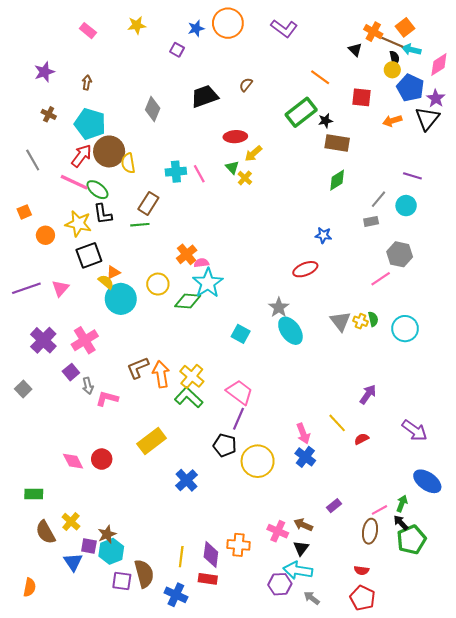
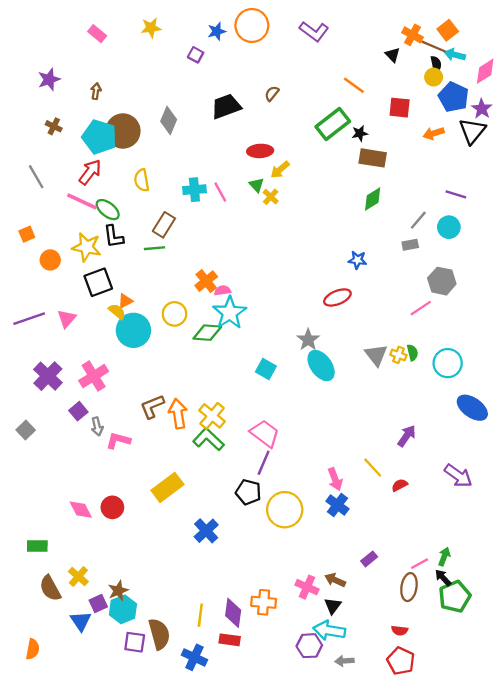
brown circle: (109, 151) -> (123, 131), moved
blue ellipse: (427, 481) -> (472, 408), moved
purple square: (89, 546) -> (98, 603), turned -35
gray arrow: (312, 598) -> (345, 661), turned -42

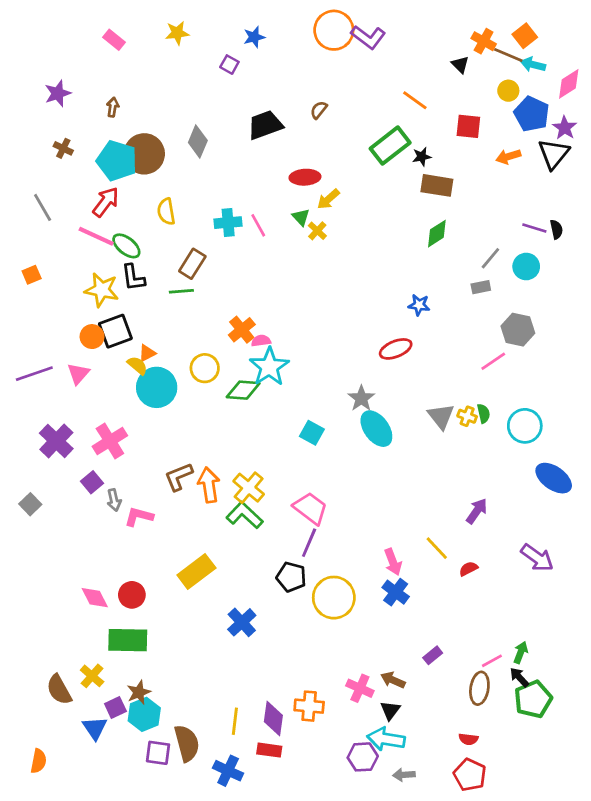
orange circle: (252, 25) -> (334, 30), moved
black semicircle: (436, 64) -> (556, 229), moved
orange circle: (50, 260) -> (92, 337), moved
green rectangle: (37, 546) -> (128, 640), moved, size x1.6

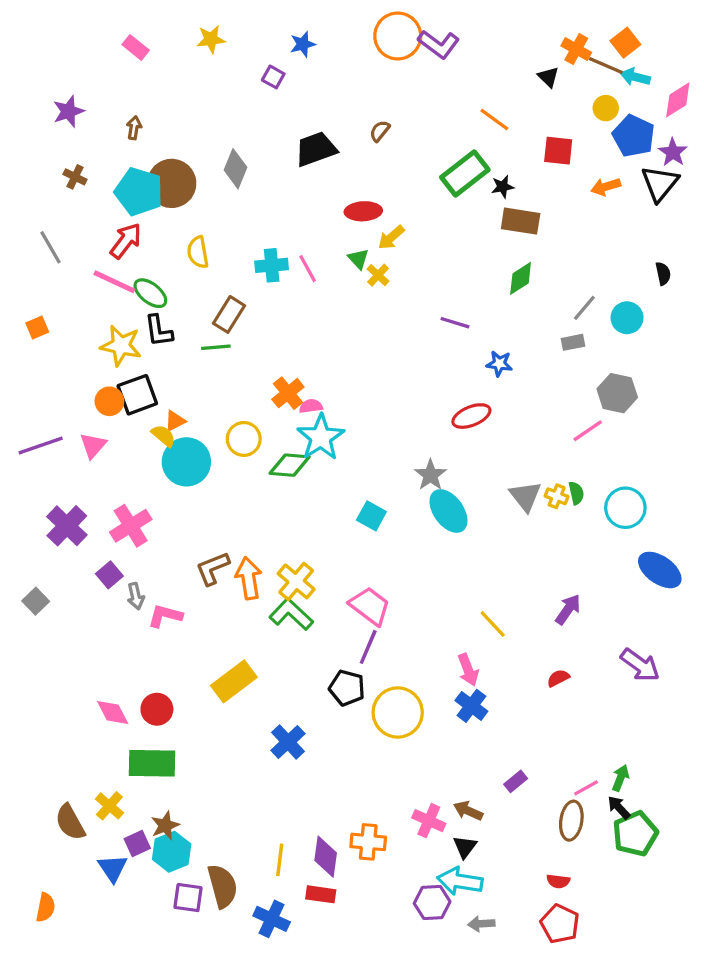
purple line: (534, 228) -> (455, 323), moved
yellow line: (437, 548) -> (493, 624), moved

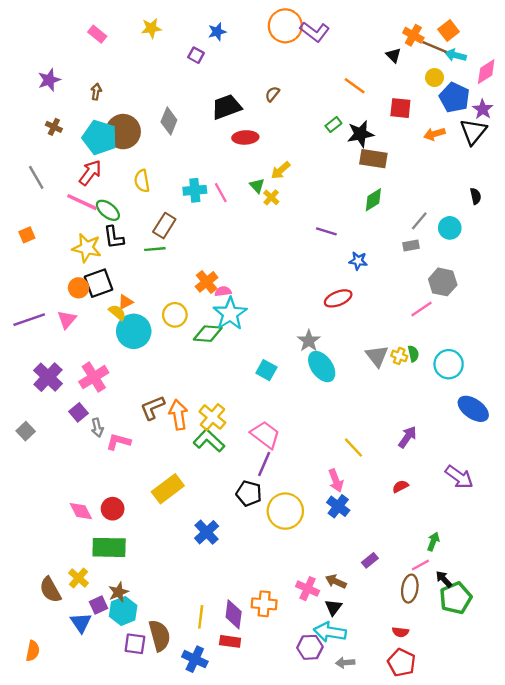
green rectangle: (465, 174) -> (333, 125), size x0.5
black star: (503, 187) -> (360, 134), size x1.6
red ellipse: (363, 211) -> (245, 137), moved
green arrow: (620, 778) -> (433, 542), moved

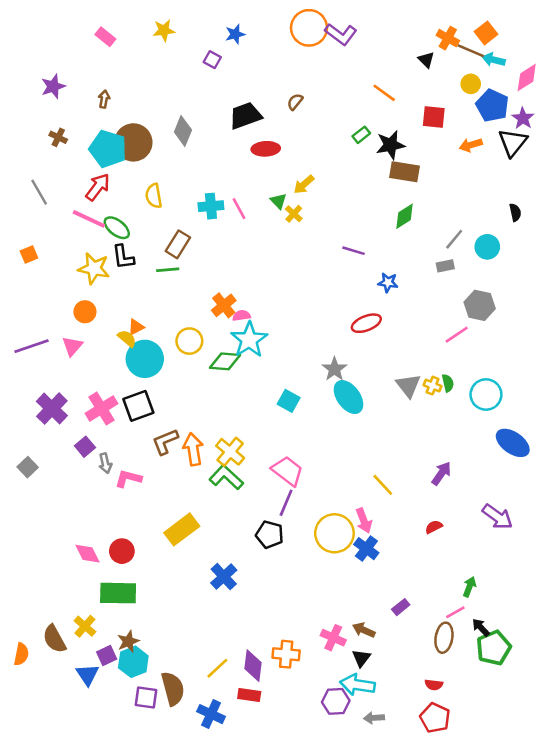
black square: (98, 283) -> (138, 406), moved
yellow circle: (285, 511) -> (334, 533), moved
yellow line: (201, 617) -> (217, 668), turned 40
orange semicircle: (33, 651) -> (21, 654), moved

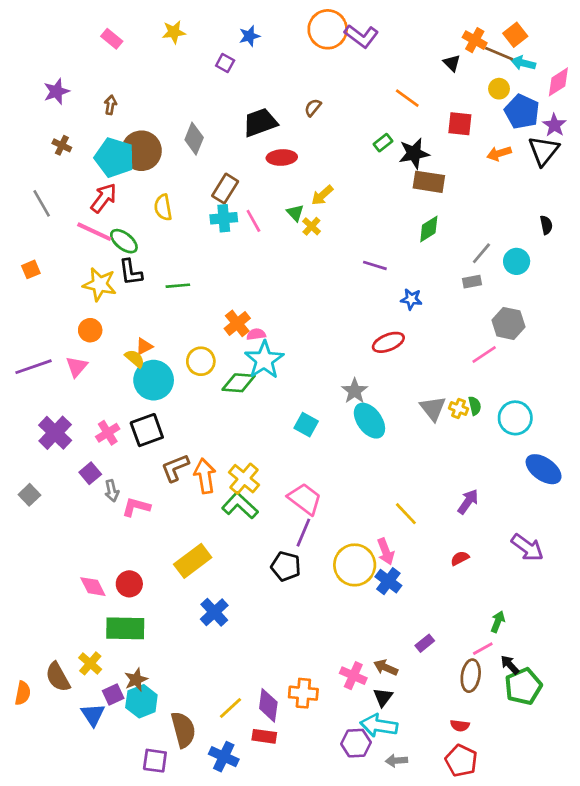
brown rectangle: (178, 244) -> (225, 189), moved
pink cross: (102, 409) -> (108, 433), size x0.7
blue cross: (224, 577) -> (214, 612), moved
purple square: (146, 697) -> (155, 761), moved

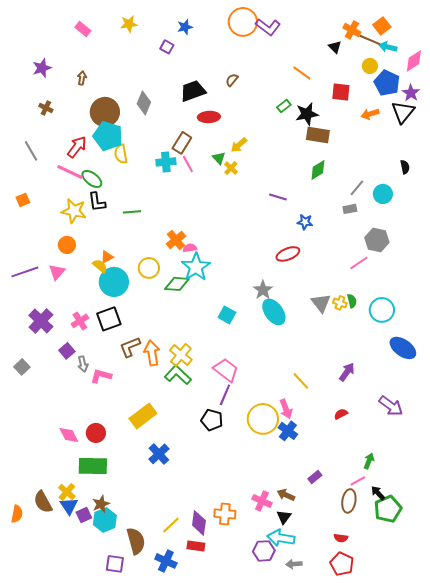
cyan pentagon: (114, 157) -> (108, 136), moved
brown rectangle: (225, 189) -> (182, 143), moved
blue triangle: (93, 715) -> (69, 506), moved

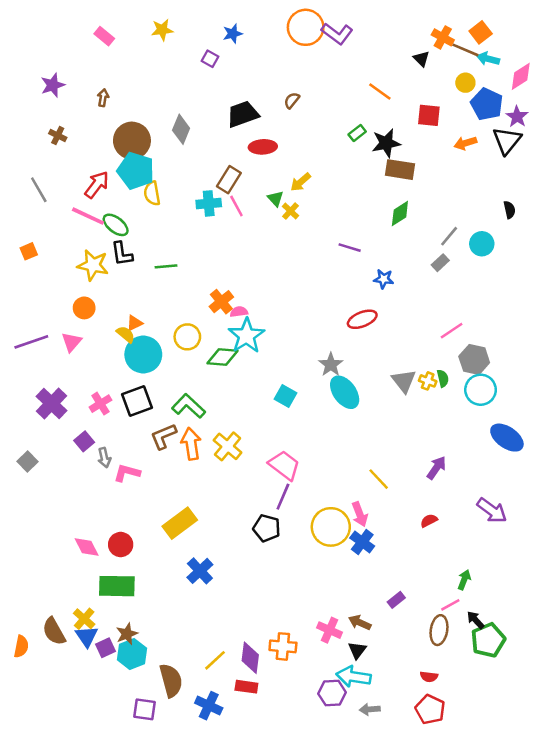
gray rectangle: (350, 209) -> (440, 263), turned -32
gray hexagon: (377, 240) -> (474, 360), moved
green L-shape: (178, 375) -> (189, 406), moved

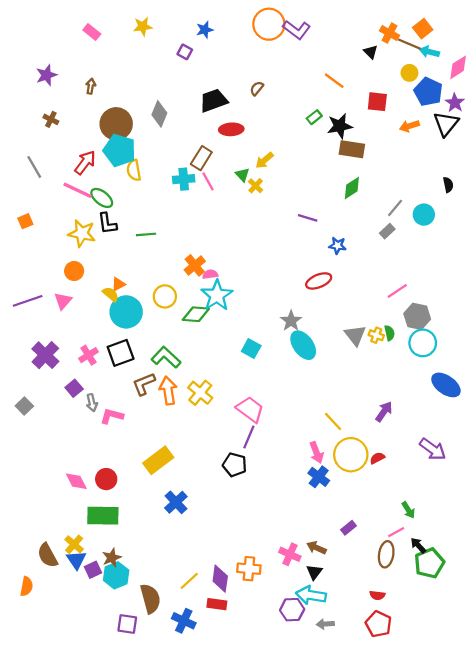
yellow circle: (331, 527) -> (351, 455), moved
green arrow: (464, 580) -> (408, 510), turned 126
orange semicircle: (21, 646) -> (27, 586), moved

